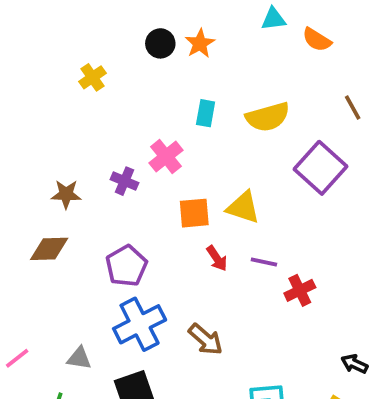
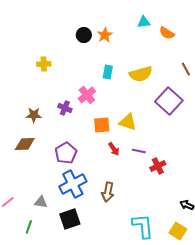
yellow cross: (92, 77) -> (44, 64), moved, turned 32
brown arrow: (206, 339) -> (108, 192), turned 60

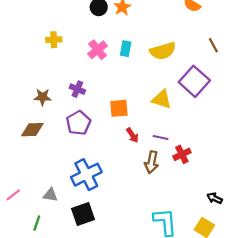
pink cross: (87, 95) -> (98, 50), moved
yellow triangle: (128, 122) -> (162, 99), moved
purple pentagon: (66, 153) -> (78, 123), moved
brown arrow: (108, 192) -> (152, 162), moved

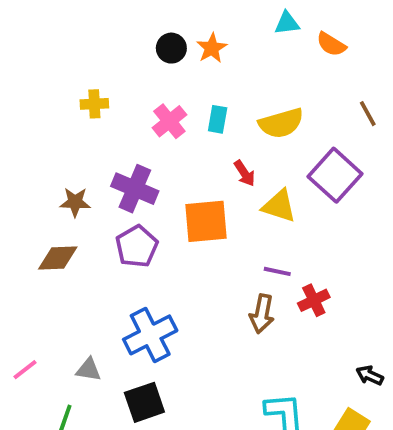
purple cross: (77, 89) -> (135, 189), size x1.6
orange square: (119, 108) -> (206, 221), size x1.4
red arrow: (132, 135) -> (245, 173), moved

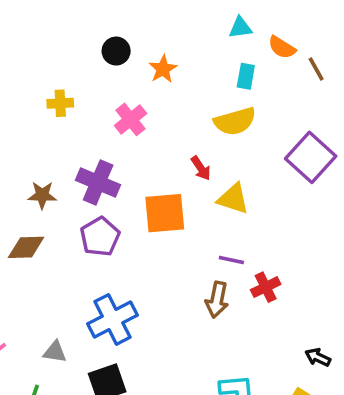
black circle: (171, 48) -> (116, 51), moved
orange star: (212, 48) -> (163, 69), moved
brown line: (368, 114) -> (316, 69), moved
cyan rectangle: (218, 119) -> (246, 76), moved
purple square: (335, 175) -> (311, 157), moved

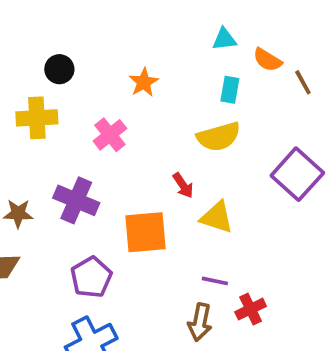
black circle: (116, 51) -> (59, 69), moved
yellow cross: (60, 103) -> (37, 118), size x1.5
purple pentagon: (100, 237) -> (91, 277), moved

